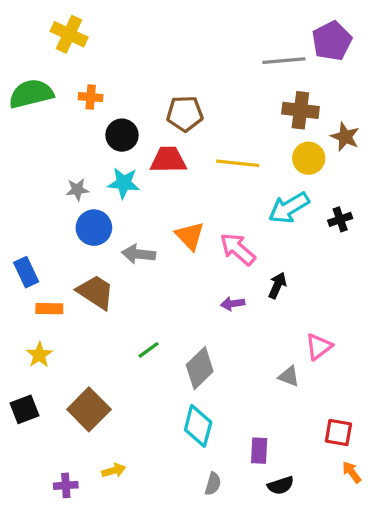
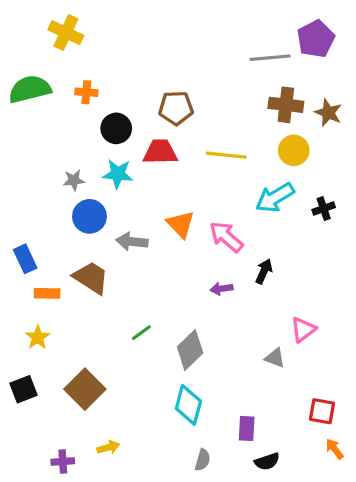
brown star: (345, 137) -> (328, 113), moved

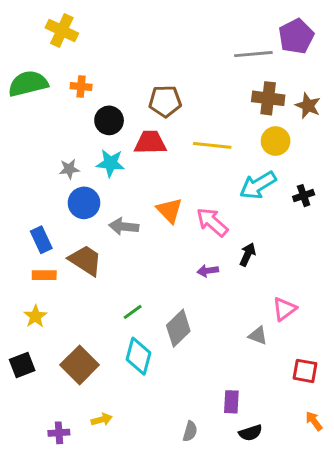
blue rectangle: (25, 259) -> (41, 240), moved
cyan diamond: (188, 405) -> (139, 356), moved
red square: (322, 411) -> (305, 371), moved

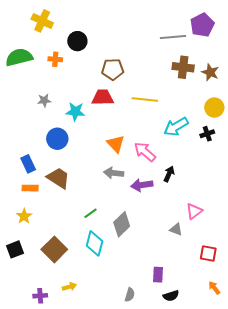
black circle: (109, 120) -> (77, 41), moved
yellow circle: (276, 141) -> (214, 108), moved
gray star: (69, 169) -> (44, 100), moved
gray arrow: (124, 226) -> (114, 173), moved
purple arrow: (208, 271) -> (142, 185), size x1.5

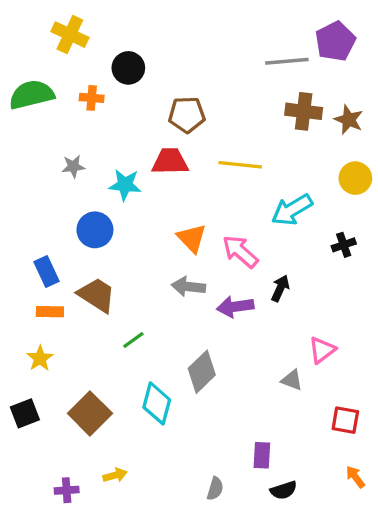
black cross: (207, 134) -> (344, 245), moved
green line: (91, 213) -> (133, 340), moved

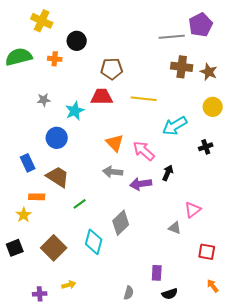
cyan star: (125, 185) -> (75, 111), turned -30
orange rectangle: (50, 312) -> (37, 197), moved

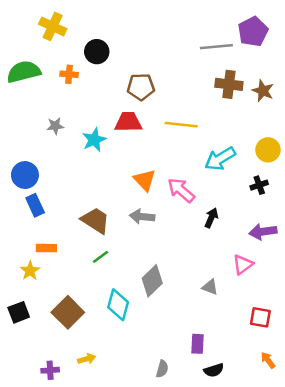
yellow circle: (213, 107) -> (268, 150), moved
blue circle: (57, 138) -> (25, 175), moved
brown trapezoid: (58, 177) -> (95, 220), moved
purple arrow: (141, 184) -> (263, 232), moved
gray triangle: (175, 228) -> (210, 287), moved

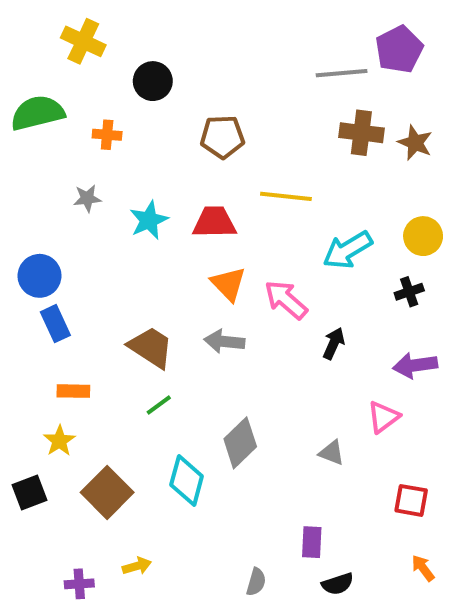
orange cross: (69, 74) -> (107, 135), moved
red trapezoid: (128, 122) -> (214, 222), moved
yellow star: (30, 271) -> (59, 441), moved

